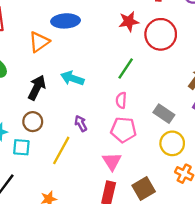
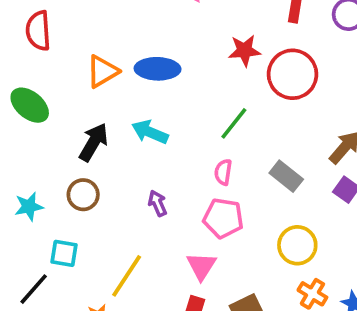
blue ellipse: (66, 21) -> (158, 69), moved
gray rectangle: (164, 114) -> (286, 176), moved
cyan square: (21, 147) -> (64, 253), moved
yellow line: (61, 150) -> (127, 276), moved

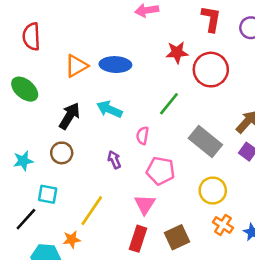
pink semicircle: (223, 172) -> (142, 136), moved
gray rectangle: (286, 176) -> (205, 142), size x1.4

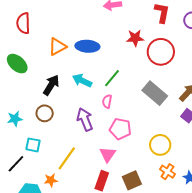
green line: (169, 104) -> (112, 78), moved
gray rectangle: (205, 142) -> (155, 93), moved
purple arrow: (114, 160) -> (85, 119), size x1.6

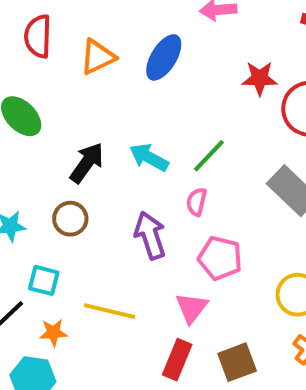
blue ellipse: (87, 46) -> (164, 57), moved, turned -65
orange triangle: (57, 47) -> (98, 57), moved
yellow line: (67, 158) -> (110, 311), turned 65
orange star: (51, 180) -> (53, 333), moved

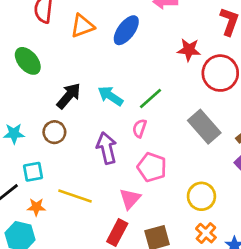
cyan square: (44, 280) -> (33, 172), turned -30

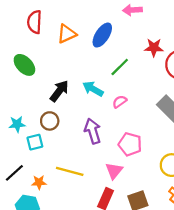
green line: (151, 99) -> (120, 67), moved
pink semicircle: (140, 128) -> (120, 102), moved, turned 40
cyan square: (33, 172) -> (35, 142), moved

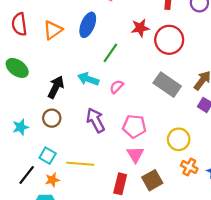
cyan square: (35, 142) -> (48, 156), moved, turned -35
pink triangle: (114, 171) -> (135, 154), moved

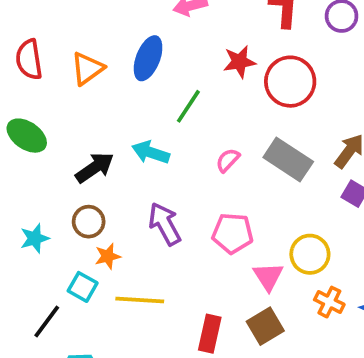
black arrow: (56, 87) -> (95, 168), turned 30
pink semicircle: (117, 87) -> (228, 160), moved
pink triangle: (135, 154) -> (268, 276), moved
orange star: (52, 180) -> (108, 256), moved

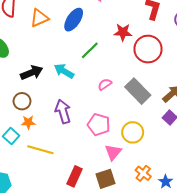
yellow circle: (310, 254) -> (133, 132), moved

